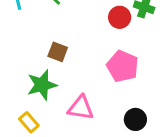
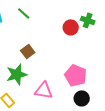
brown square: (58, 52) -> (28, 51), turned 32
pink pentagon: (122, 66) -> (76, 75), moved

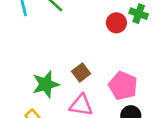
brown square: (28, 51) -> (81, 73), moved

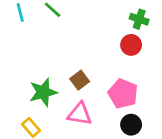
red circle: (116, 23) -> (131, 45), moved

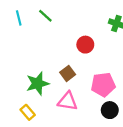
red circle: (131, 45) -> (85, 45), moved
pink pentagon: (123, 94) -> (103, 85), turned -30

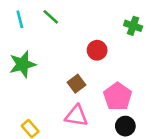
green star: (38, 83) -> (22, 64), moved
pink pentagon: (103, 85) -> (118, 97), turned -30

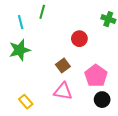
green line: (51, 17) -> (42, 12), turned 64
cyan line: (20, 19) -> (21, 22), moved

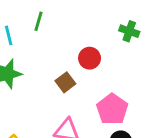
brown square: (63, 65) -> (65, 82), moved

